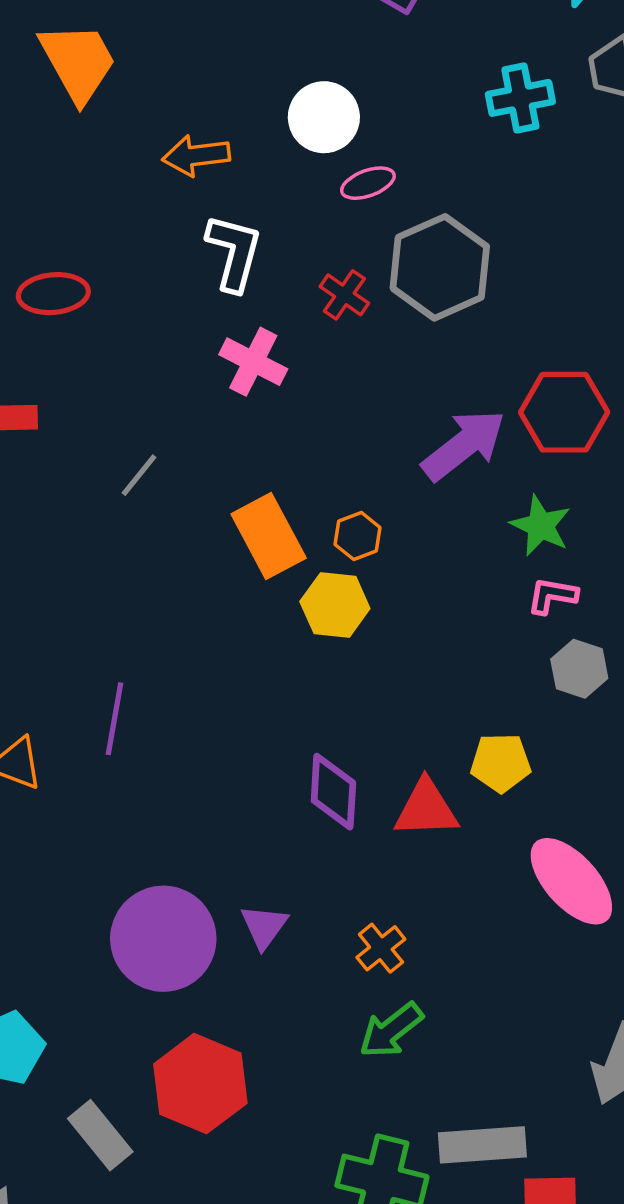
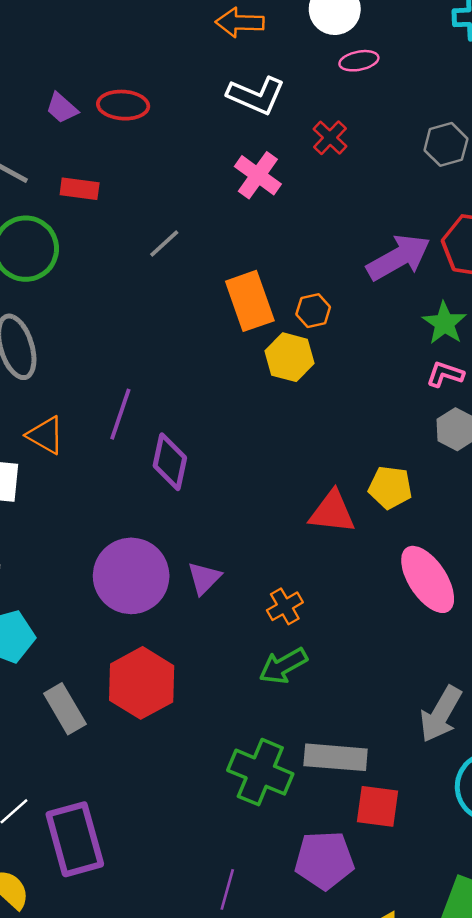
white L-shape: (234, 252) -> (256, 95), turned 90
gray hexagon: (440, 267) -> (446, 144), moved, size x0.6
purple diamond: (333, 792) -> (170, 462), moved

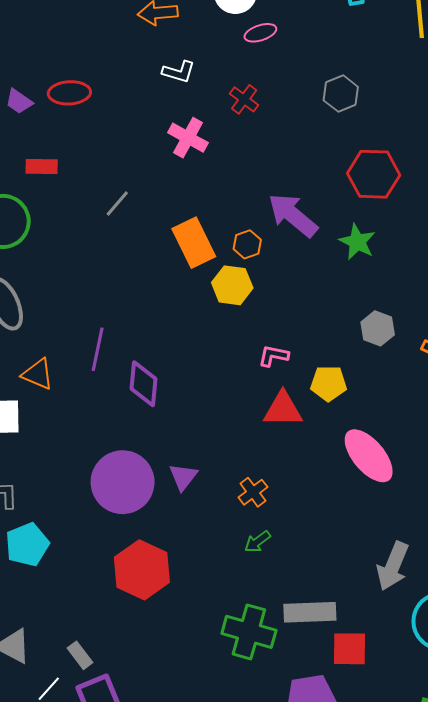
white L-shape: (256, 95) -> (179, 72), size x0.7
purple arrow: (399, 257) -> (293, 215), moved, turned -104
pink L-shape: (445, 374) -> (273, 356), moved
green arrow: (283, 666) -> (257, 542), size x0.7
gray rectangle: (65, 709) -> (80, 655), moved, size x0.7

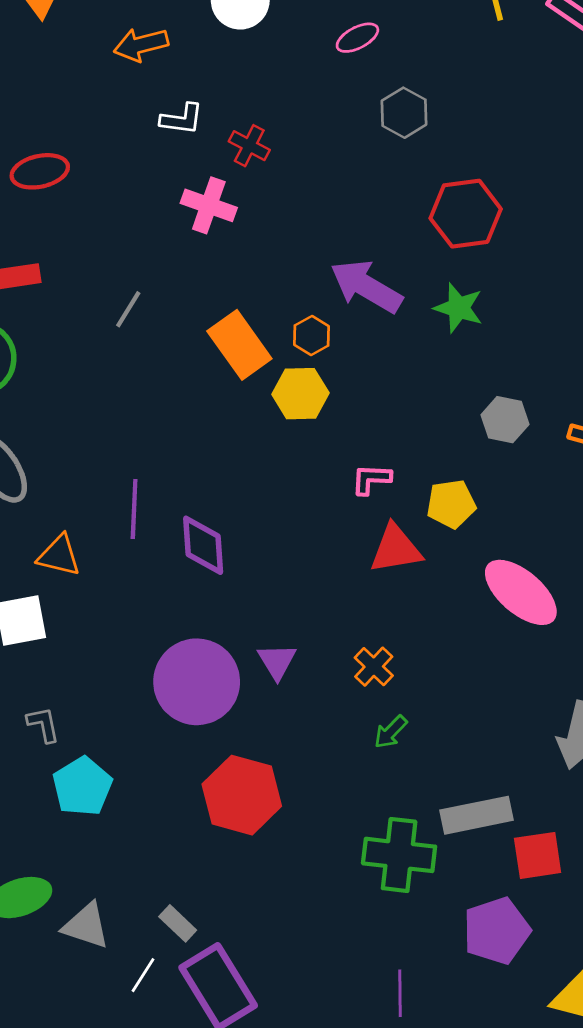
pink ellipse: (260, 33) -> (357, 38), moved
red cross: (244, 99) -> (249, 146), moved

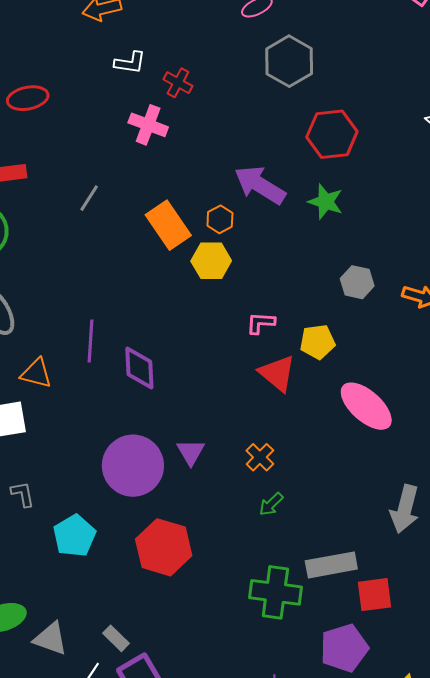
gray hexagon: (404, 113) -> (289, 61), size x1.4
red triangle: (396, 549) -> (277, 373), turned 48
cyan pentagon: (82, 786) -> (74, 536), moved

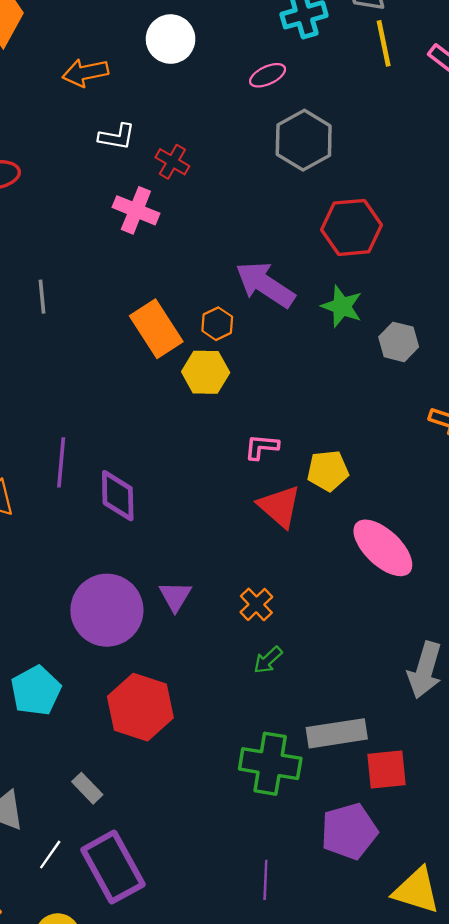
gray line: (89, 198) -> (42, 297), moved, turned -40
gray hexagon: (357, 282) -> (399, 342), moved
gray rectangle: (116, 638) -> (87, 788), moved

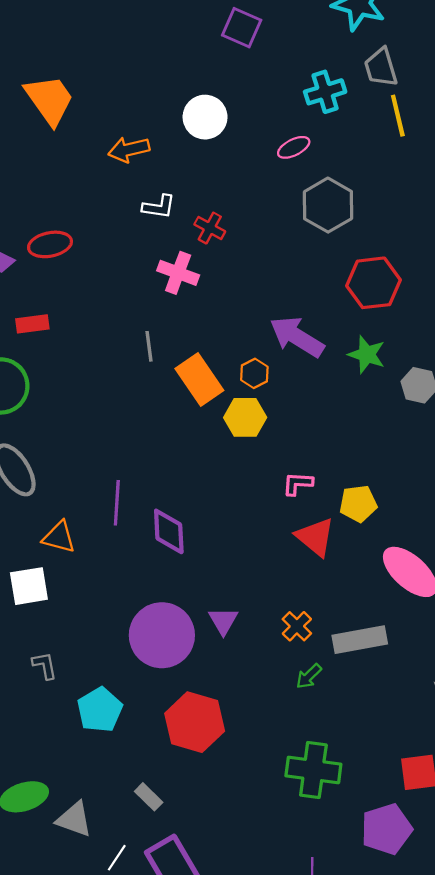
gray line: (42, 297) -> (149, 346), moved
gray rectangle: (337, 733) -> (360, 640), moved

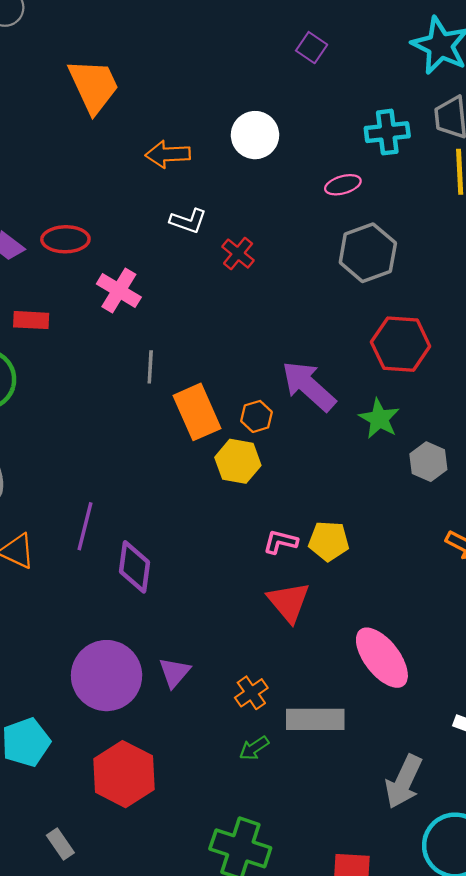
purple square: (242, 28) -> (312, 48), size x0.7
pink cross: (178, 273) -> (119, 290), moved
yellow pentagon: (358, 504) -> (329, 541), moved

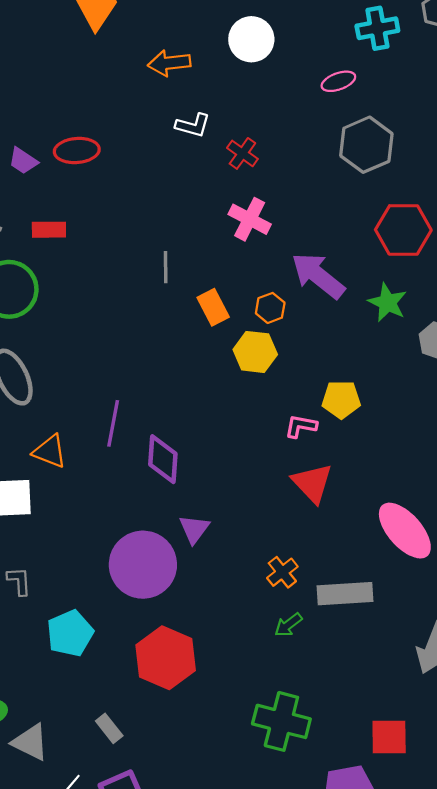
pink cross: (119, 290) -> (250, 219), moved
orange rectangle: (197, 412) -> (213, 307), size x0.7
yellow pentagon: (329, 541) -> (341, 399), moved
purple triangle: (174, 672) -> (194, 529), moved

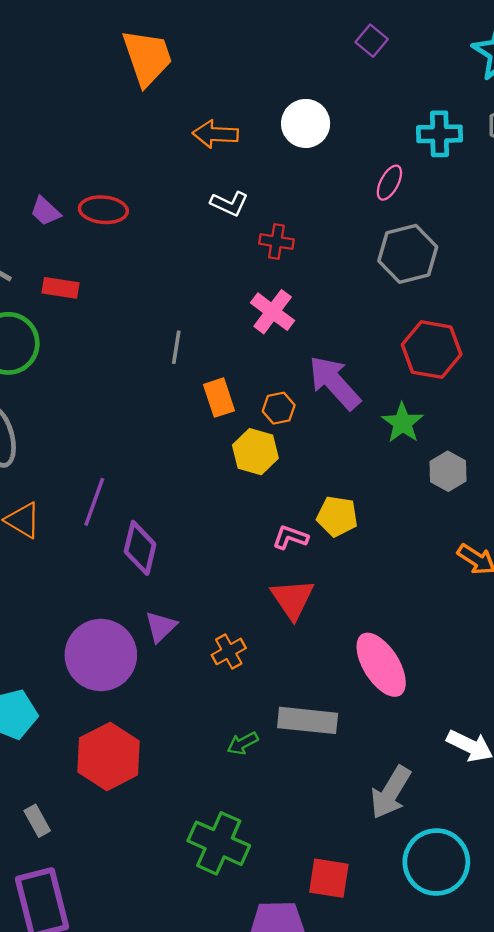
pink ellipse: (338, 81) -> (389, 183), turned -52
red cross: (242, 153) -> (276, 242), turned -36
orange cross: (282, 572) -> (229, 651), moved

